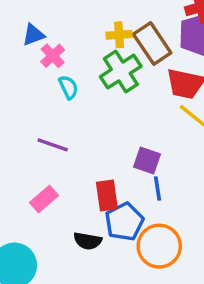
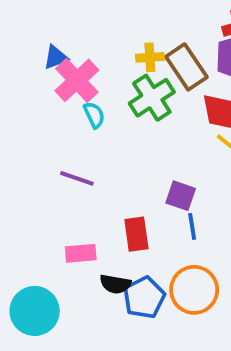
pink cross: (53, 56) -> (77, 80), size x1.6
pink rectangle: (44, 199) -> (81, 253), moved, turned 36
blue pentagon: (124, 222) -> (144, 298), moved

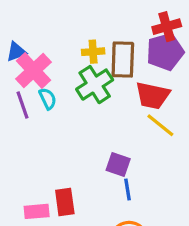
brown rectangle: (186, 67) -> (123, 60), turned 36
purple line: (77, 178) -> (23, 105), moved, turned 52
red rectangle: (136, 234) -> (65, 202), moved

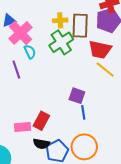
purple line: (23, 105) -> (16, 70), moved
red rectangle: (65, 202) -> (41, 121), turned 36

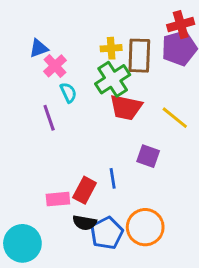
pink cross: (21, 33) -> (55, 66), size x0.7
red trapezoid: (100, 50) -> (126, 107), moved
purple square: (77, 96) -> (148, 156), moved
blue line: (83, 112) -> (113, 178), moved

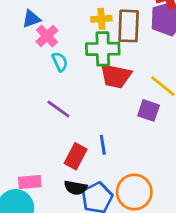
green cross: (113, 79) -> (103, 49), turned 32
purple line: (49, 118) -> (58, 109), moved, turned -35
purple square: (148, 156) -> (149, 110), moved
pink rectangle: (58, 199) -> (30, 182), moved

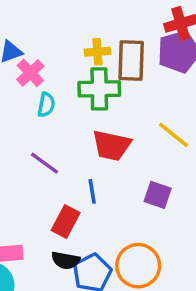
cyan semicircle: (60, 62) -> (46, 105), turned 36
red trapezoid: (116, 76) -> (112, 145), moved
purple square: (149, 110) -> (158, 195), moved
blue line: (103, 145) -> (92, 191), moved

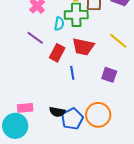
cyan semicircle: (46, 105) -> (59, 24), moved
purple line: (44, 163) -> (35, 38), moved
red rectangle: (66, 221) -> (57, 53), moved

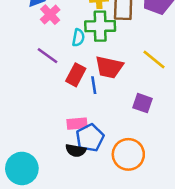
blue line: (72, 73) -> (94, 85), moved
pink rectangle: (25, 108) -> (77, 124), moved
blue pentagon: (72, 119) -> (90, 138), moved

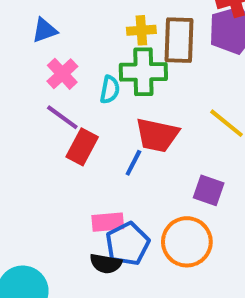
pink cross: (50, 15) -> (62, 74), moved
red rectangle: (76, 75) -> (82, 147), moved
blue line: (94, 85) -> (133, 163), turned 36
orange circle: (128, 154) -> (187, 242), moved

